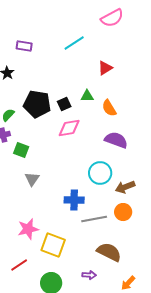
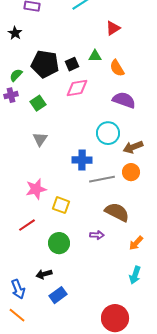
green square: (21, 150) -> (38, 103), moved, turned 35
yellow square: (53, 245) -> (61, 205), size x0.7

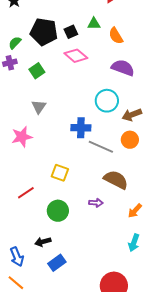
pink diamond: (77, 88) -> (76, 56), turned 50
gray line: (102, 179) -> (101, 147), turned 35
pink star: (36, 189) -> (22, 137), moved

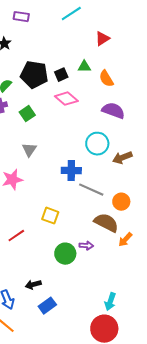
orange circle: (130, 140) -> (121, 202), moved
green circle: (58, 211) -> (65, 254), moved
orange arrow: (135, 211) -> (125, 240), moved
cyan arrow: (134, 243) -> (110, 302), moved

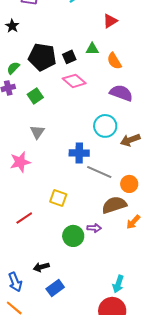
brown semicircle: (106, 223) -> (114, 205), turned -45

